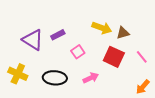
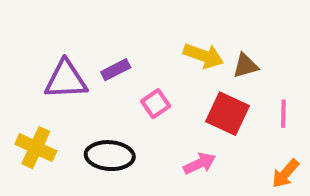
purple triangle: (33, 40) -> (66, 80), turned -35
pink line: (142, 57) -> (283, 114), turned 40
pink arrow: (91, 78) -> (200, 164), moved

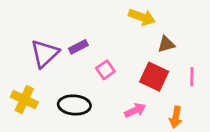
yellow arrow: (204, 56) -> (142, 17), moved
purple triangle: (66, 80) -> (45, 54), turned -40
orange arrow: (285, 174) -> (176, 117), moved, turned -30

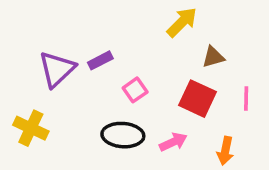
yellow arrow: (142, 17) -> (182, 22), turned -65
black ellipse: (74, 105) -> (123, 135), moved

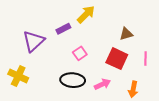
yellow arrow: (182, 22) -> (86, 14), moved
purple rectangle: (100, 60) -> (63, 29), moved

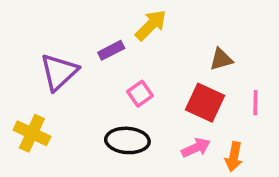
pink arrow: (102, 84) -> (196, 148), moved

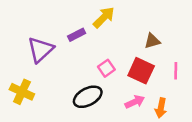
pink square: (140, 94) -> (106, 68), moved
black ellipse: (127, 140) -> (88, 97), turned -32

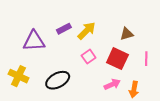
yellow arrow: (104, 17) -> (86, 31), moved
purple triangle: (41, 50) -> (34, 41), turned 40
black ellipse: (88, 97) -> (58, 80), moved

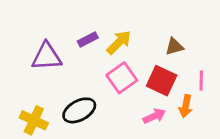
pink square: (89, 57) -> (122, 78), size x1.5
yellow cross: (19, 76) -> (34, 120), moved
orange arrow: (134, 89) -> (186, 106), moved

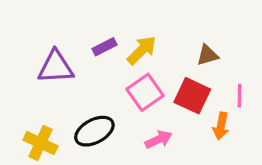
pink arrow: (154, 116) -> (159, 140), moved

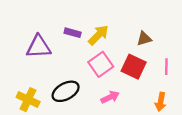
purple rectangle: (105, 47) -> (73, 33), turned 42
orange arrow: (221, 126) -> (161, 102), moved

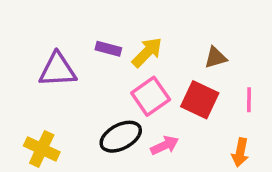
black ellipse: (66, 91) -> (121, 137), moved

